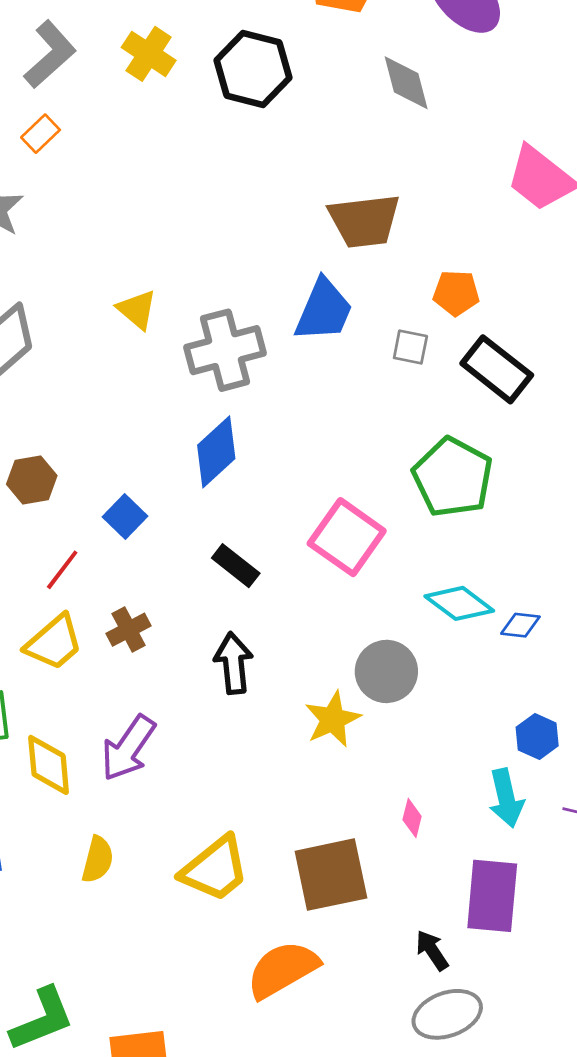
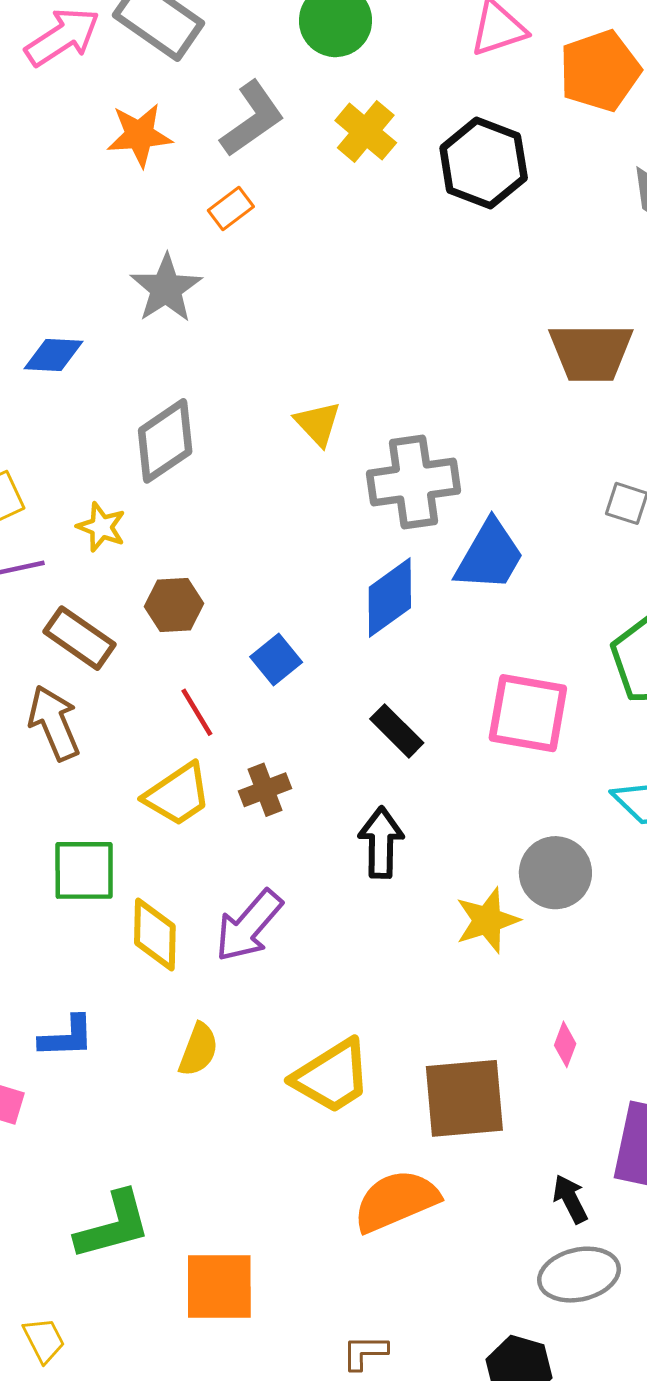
blue trapezoid: (324, 310) -> (490, 556), moved
pink square: (347, 537) -> (528, 713), turned -32
red line: (62, 570) -> (197, 712), turned -75

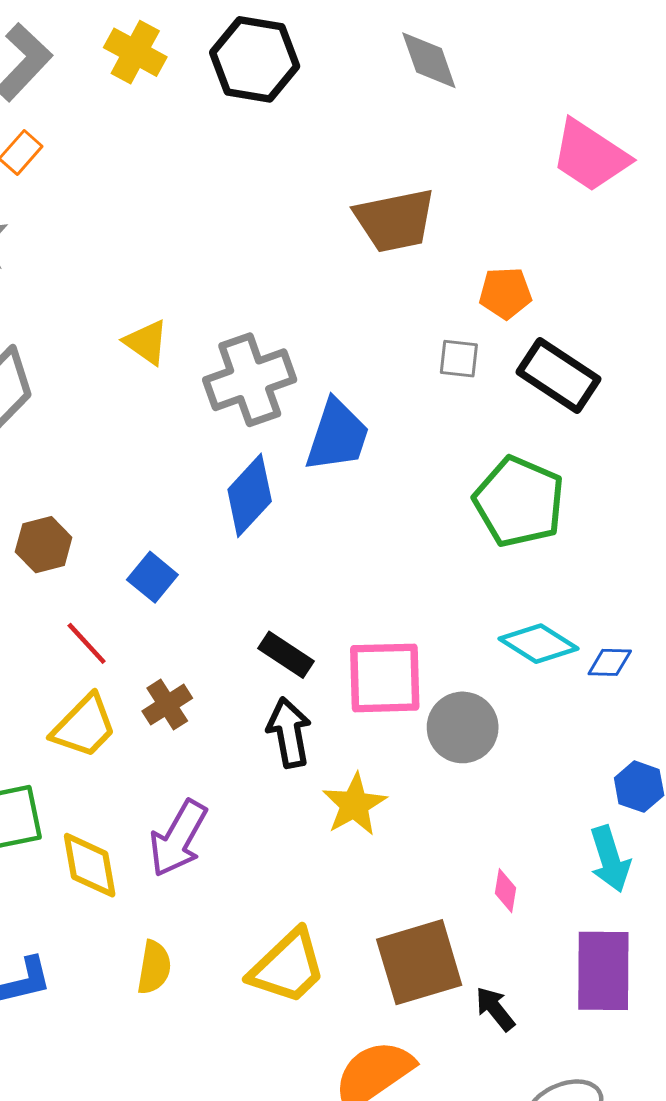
pink square: (528, 713) -> (385, 678), moved
black rectangle: (397, 731) -> (286, 655), moved
yellow star: (487, 920) -> (354, 805), moved
black arrow: (570, 1199) -> (495, 1009), moved

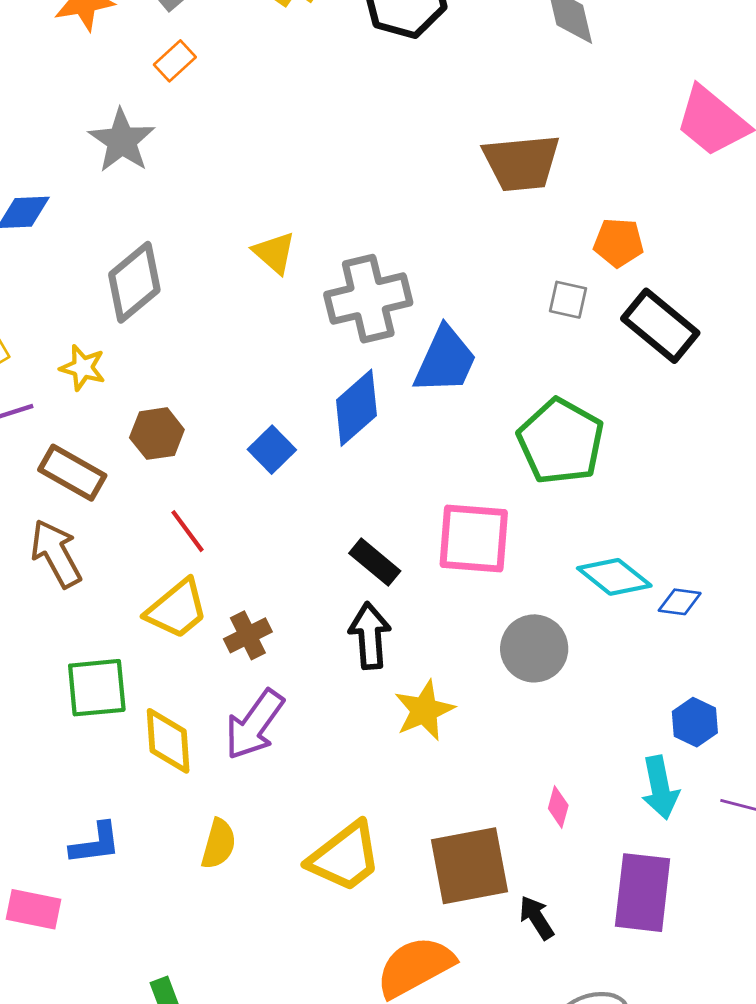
green pentagon: (519, 502) -> (561, 441), moved
blue square: (152, 577) -> (272, 450), moved
pink square: (385, 678) -> (474, 538), moved
brown cross: (167, 705) -> (248, 635), moved

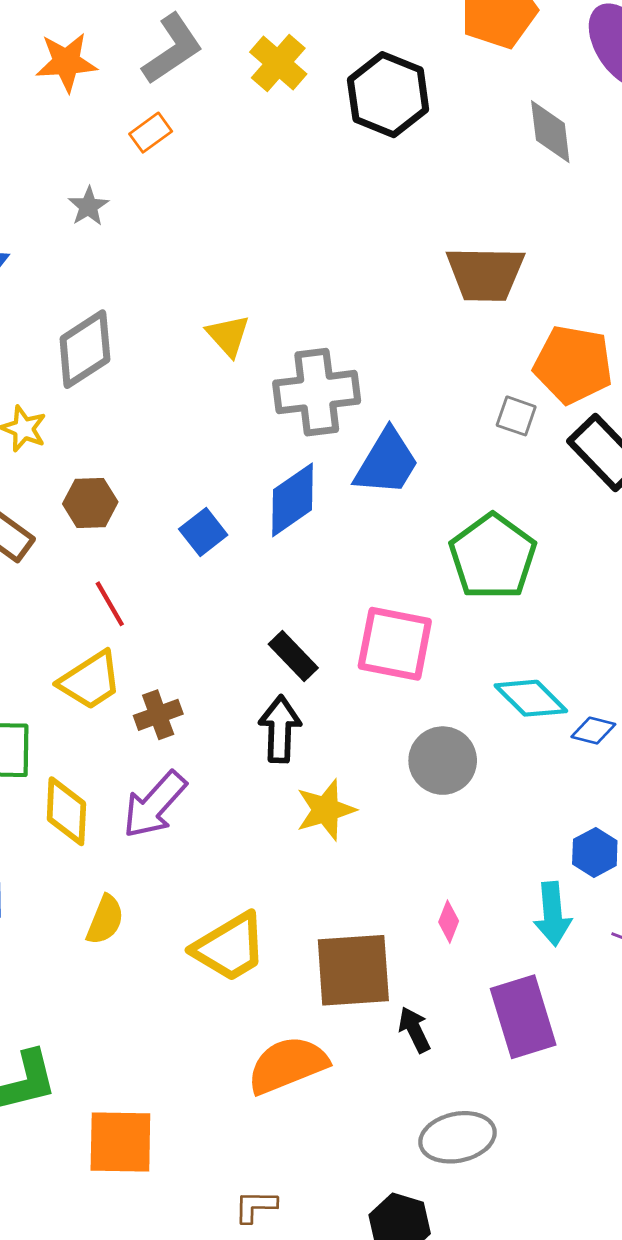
gray star: (122, 141) -> (88, 206), size x0.6
orange pentagon: (618, 243) -> (573, 365), size x1.6
purple rectangle: (643, 893) -> (523, 1017), turned -30

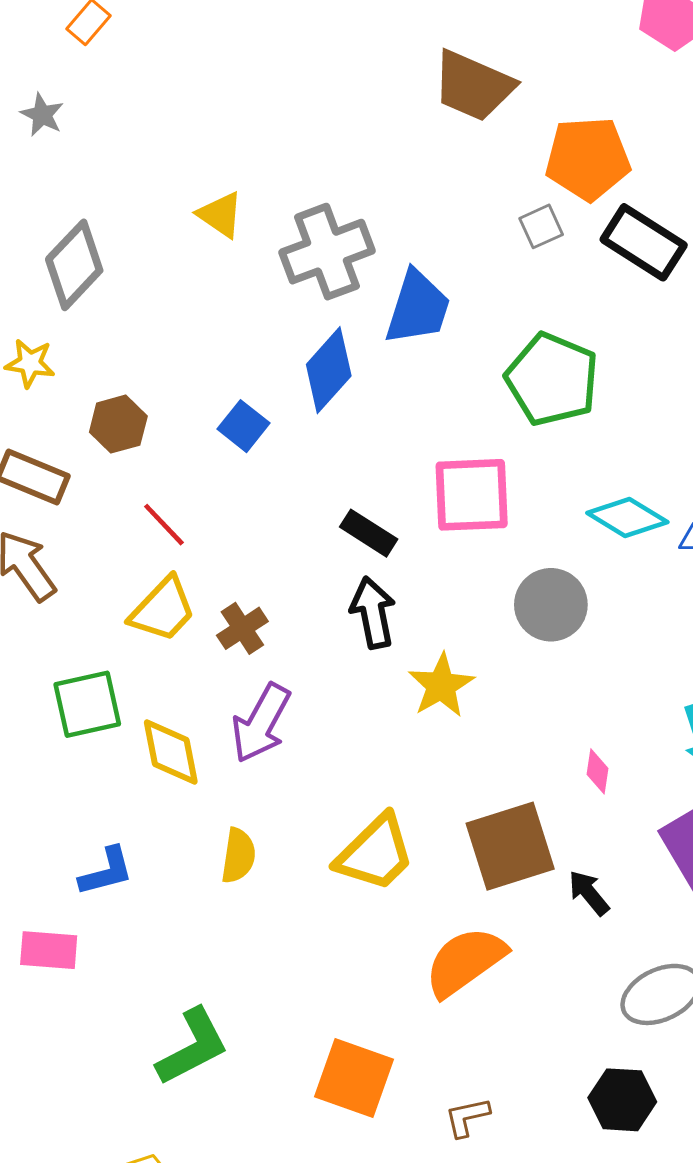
brown trapezoid: (485, 274) -> (473, 86), turned 36
gray square: (516, 416) -> (541, 226), turned -30
orange square: (120, 1142) -> (354, 1078), moved, turned 32

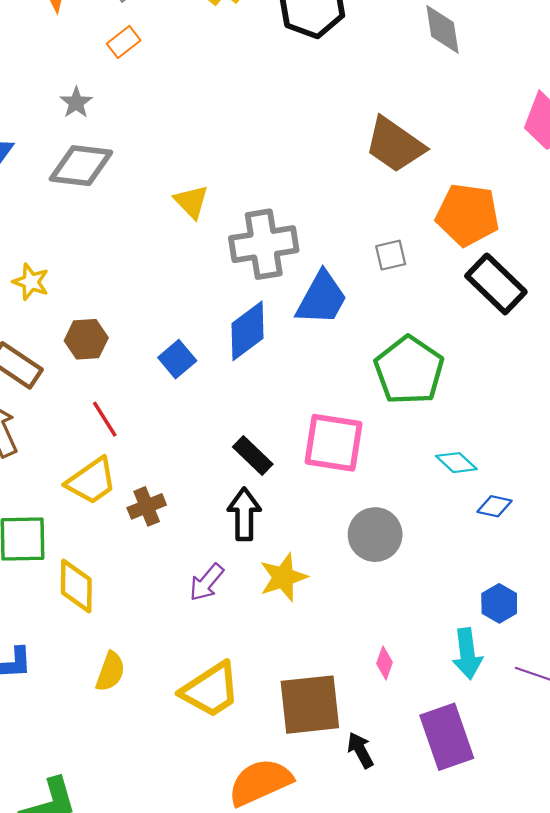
gray square: (541, 226) -> (391, 255), moved
gray diamond: (74, 265) -> (81, 166), moved, turned 42
cyan diamond: (627, 518) -> (456, 463), moved, size x0.7
purple arrow: (261, 723) -> (206, 582), moved, size x0.7

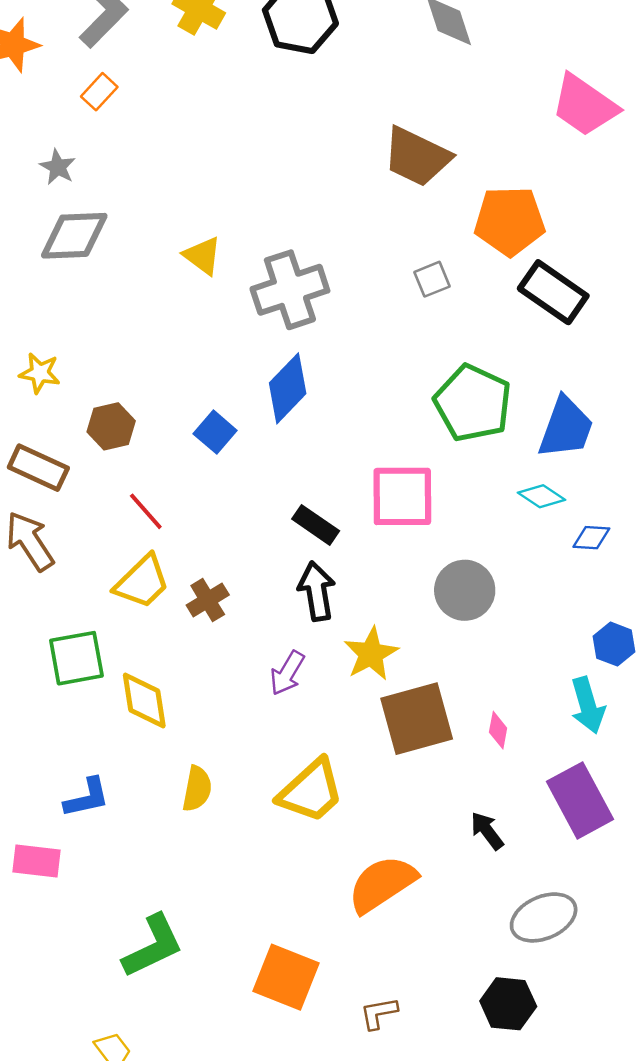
blue trapezoid: (322, 298) -> (566, 428), moved
brown square: (310, 705) -> (417, 719), moved

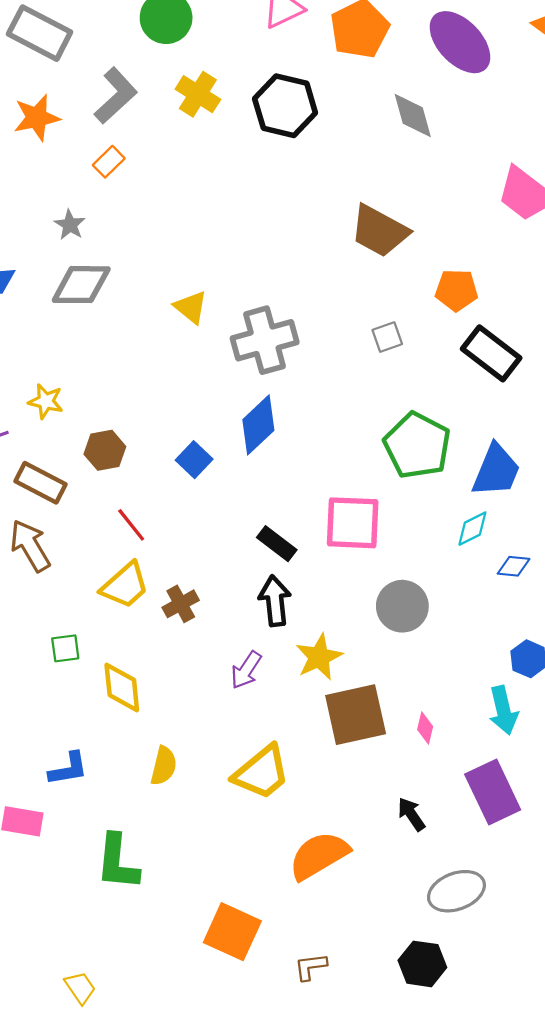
orange pentagon: (510, 221) -> (457, 290), size x0.7
cyan diamond: (542, 496) -> (472, 529), turned -63
green square: (76, 658) -> (65, 648), size x0.6
green L-shape: (153, 946) -> (117, 862), moved, turned 118

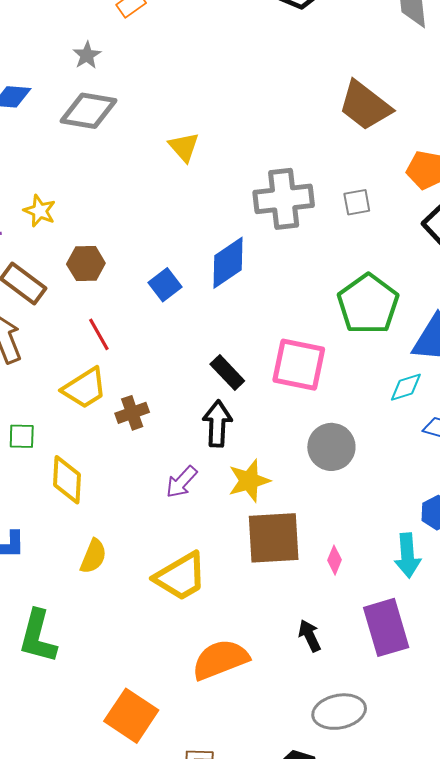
gray cross: (265, 340) -> (284, 199), moved

